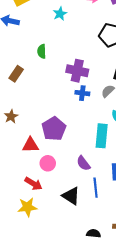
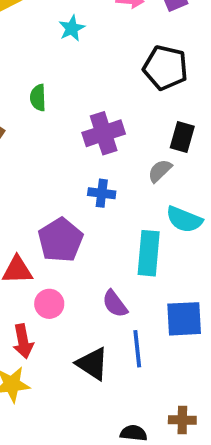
purple cross: (77, 71) -> (104, 133), turned -30
blue cross: (82, 93) -> (102, 193), moved
red arrow: (33, 184) -> (23, 341), turned 48

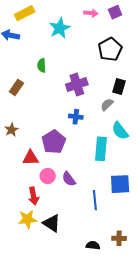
cyan star: (72, 28) -> (60, 28), size x1.5
black pentagon: (165, 68) -> (110, 49), turned 30
cyan semicircle: (184, 219) -> (120, 131), turned 30
purple semicircle: (115, 304) -> (69, 179), moved
black triangle: (92, 364) -> (52, 223), moved

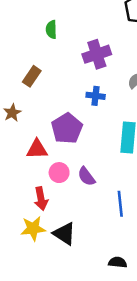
brown rectangle: (16, 87) -> (32, 76), moved

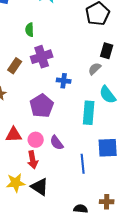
purple cross: (97, 54) -> (42, 57), moved
red triangle: (37, 149) -> (14, 135), moved
red arrow: (41, 199) -> (33, 160), moved

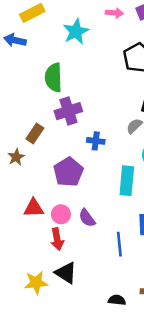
green semicircle: (30, 30) -> (53, 78), size x1.6
brown rectangle: (15, 66) -> (35, 133), moved
yellow star: (16, 183) -> (36, 283), moved

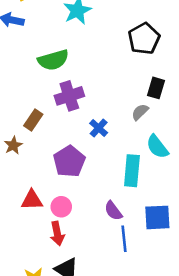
green semicircle: (53, 78) -> (53, 60), turned -104
blue cross: (96, 141) -> (99, 128), turned 35
purple semicircle: (87, 218) -> (113, 211), moved

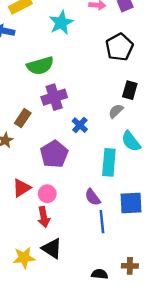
red triangle: (32, 200) -> (22, 188), turned -30

